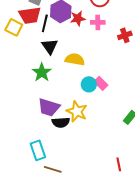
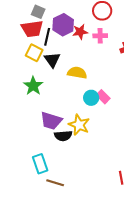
yellow square: (14, 27) -> (34, 53), moved
green star: (42, 72) -> (33, 86), moved

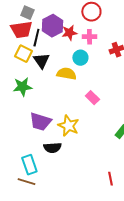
green star: (33, 86) -> (22, 87), turned 30
cyan circle: (91, 98) -> (80, 58), moved
black semicircle: (63, 136) -> (52, 148), moved
brown line: (55, 183) -> (26, 182), moved

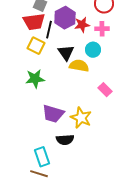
black triangle: (41, 61) -> (66, 53), moved

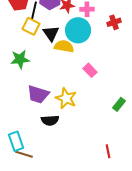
yellow square: (36, 46) -> (31, 26), moved
cyan circle: (93, 50) -> (78, 30), size x1.6
cyan rectangle: (42, 157) -> (16, 141), moved

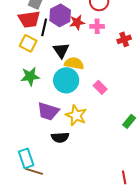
yellow square: (31, 26) -> (28, 43), moved
cyan circle: (78, 30) -> (66, 80), moved
red line: (108, 151) -> (124, 177), moved

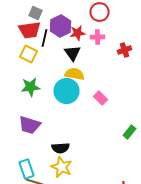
black triangle: (61, 50) -> (72, 53), moved
purple trapezoid: (48, 111) -> (30, 125), moved
yellow star: (76, 115) -> (62, 167), moved

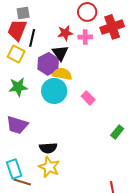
gray square: (36, 13) -> (23, 13), turned -32
purple hexagon: (60, 26) -> (48, 64), moved
red trapezoid: (30, 30) -> (17, 30), turned 120
red cross: (124, 50) -> (112, 27), moved, size x1.6

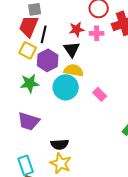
purple hexagon: (48, 64) -> (48, 60), moved

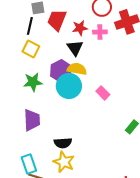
red trapezoid: (29, 26) -> (57, 20), moved
black line: (44, 34) -> (30, 26), moved
purple hexagon: (48, 60) -> (61, 71), moved
purple trapezoid: (29, 121) -> (32, 120), turned -110

